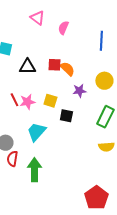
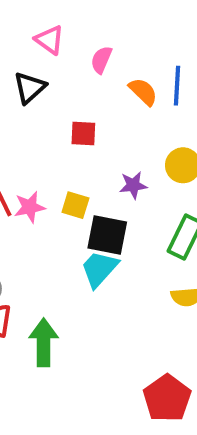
black triangle: (27, 67) -> (30, 88), moved, turned -42
orange semicircle: (67, 69) -> (143, 92), moved
black square: (66, 116) -> (107, 235), size x1.5
cyan trapezoid: (36, 132) -> (99, 269), moved

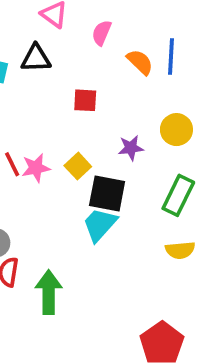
black triangle: (30, 88) -> (36, 58), turned 40
yellow square: (75, 205) -> (78, 166), turned 30

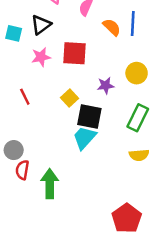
black triangle: (36, 58) -> (41, 25), turned -35
red square: (85, 100) -> (74, 53), size x1.5
pink star: (36, 168) -> (41, 57), moved

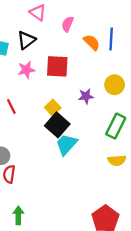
black square: (89, 117) -> (57, 125), moved, turned 30
green arrow: (50, 184) -> (18, 215), moved, size x0.7

